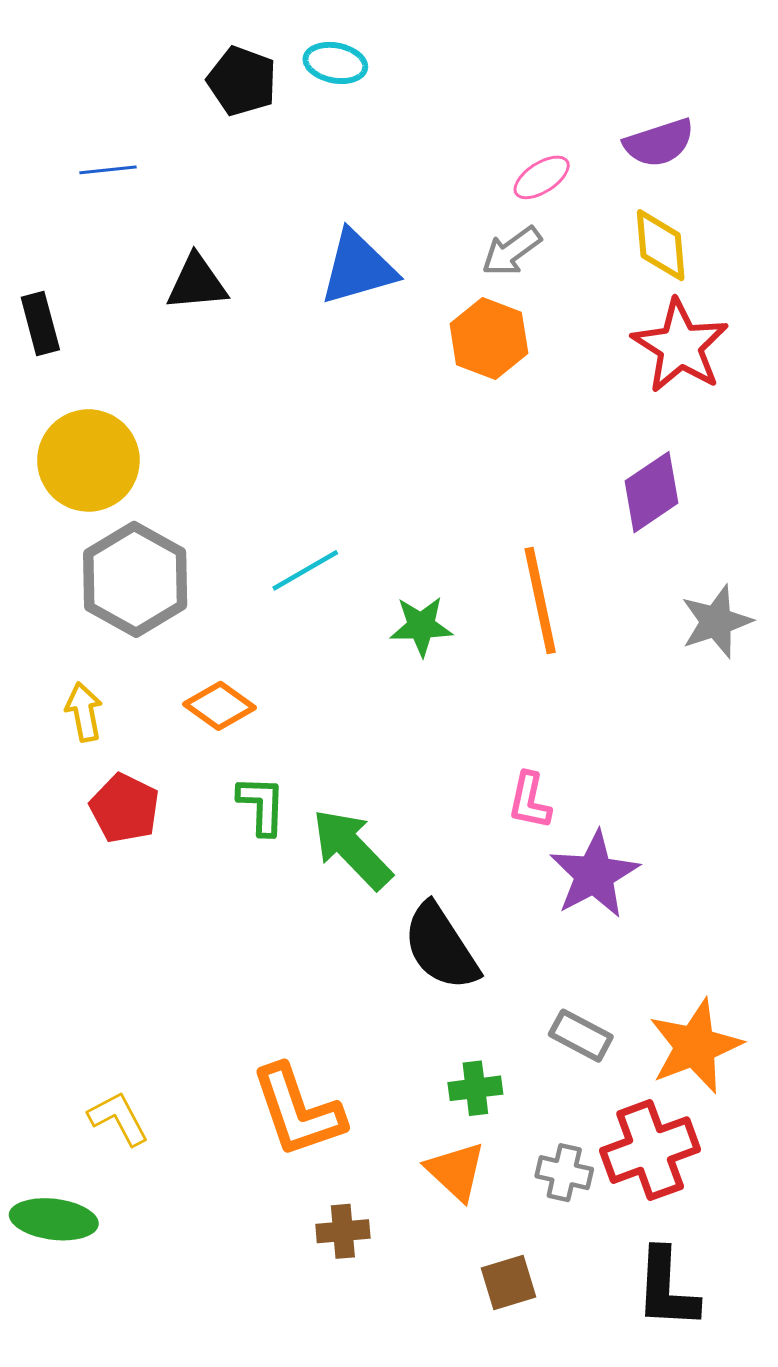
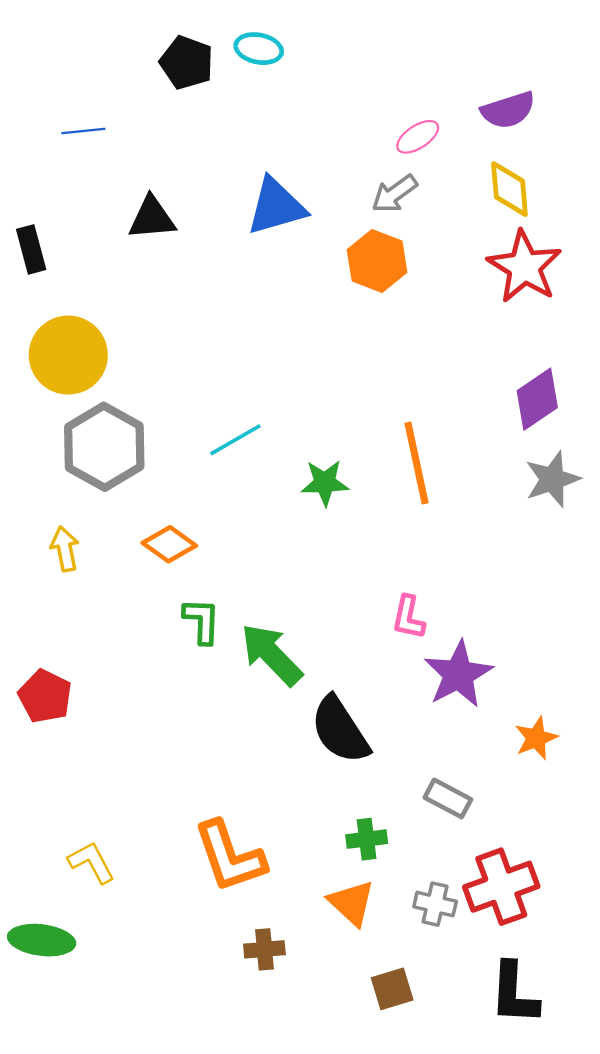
purple diamond: (652, 492) -> (537, 399), moved
red pentagon: (125, 808) -> (45, 696), moved
orange star: (695, 1046) -> (536, 738), moved, size x0.6

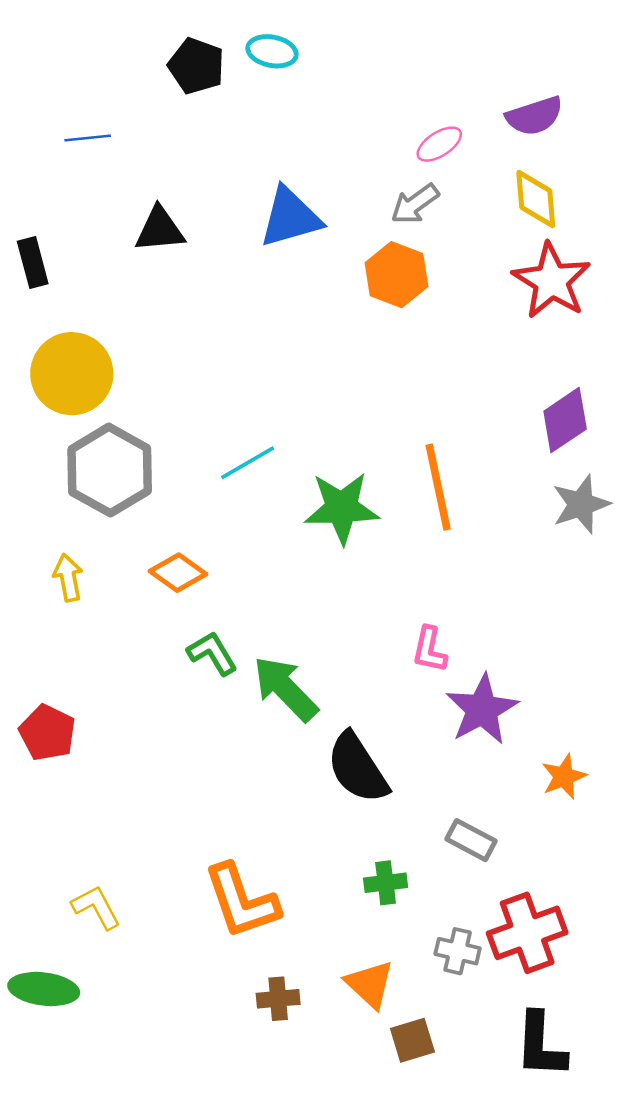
green star: (325, 483) -> (342, 508), size x1.5
green L-shape: (202, 621) -> (212, 653), turned -33
orange triangle: (352, 903) -> (370, 984), moved

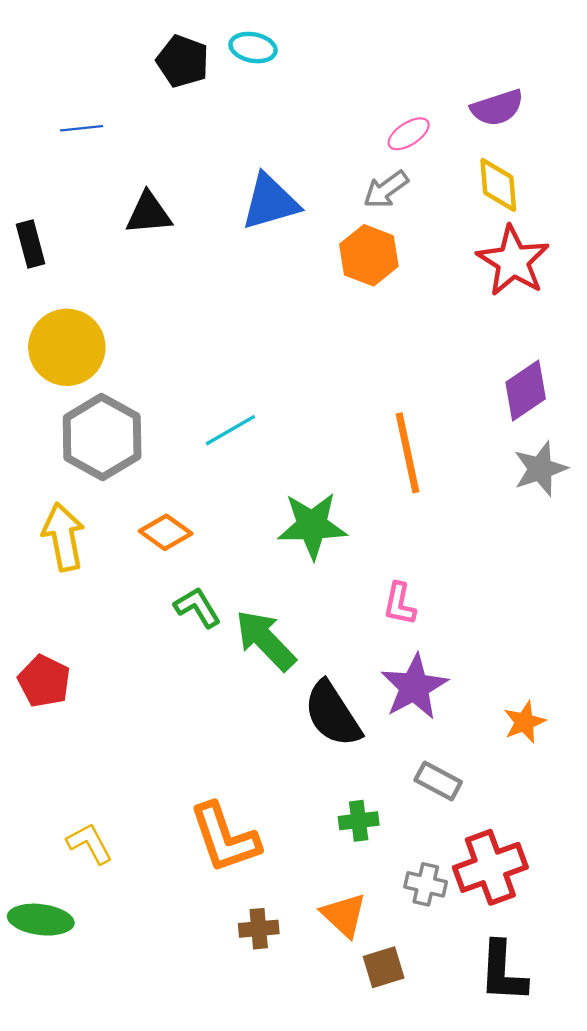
green star: (342, 508) -> (312, 526), moved
yellow arrow: (68, 578) -> (63, 537), size x1.5
purple star: (482, 709) -> (414, 687), moved

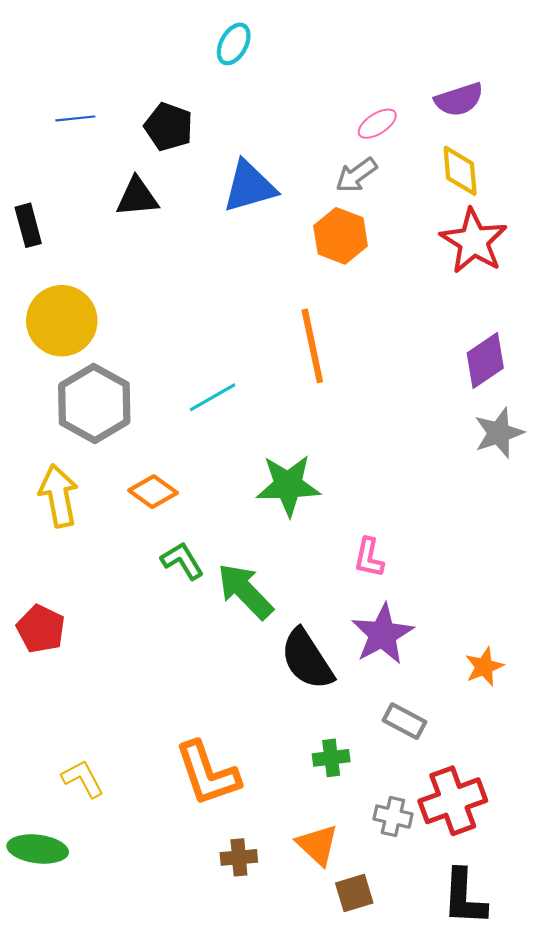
cyan ellipse: (253, 48) -> (234, 44), turned -72
black pentagon: (183, 61) -> (169, 127), moved
orange line: (407, 453) -> (312, 346), moved

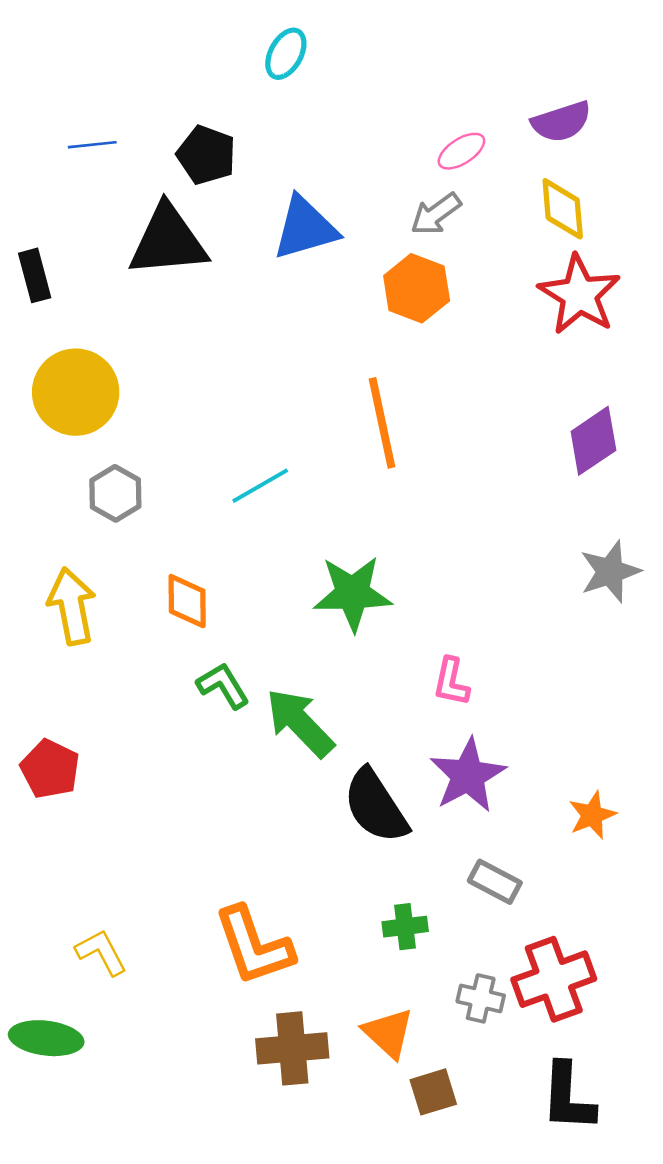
black triangle: (137, 197) -> (168, 241), size x1.5
gray hexagon: (94, 404) -> (115, 493), size x0.6
gray star: (499, 433) -> (610, 572), moved
orange diamond: (153, 492) -> (187, 601), turned 54
brown cross: (239, 857) -> (292, 1048), size x1.6

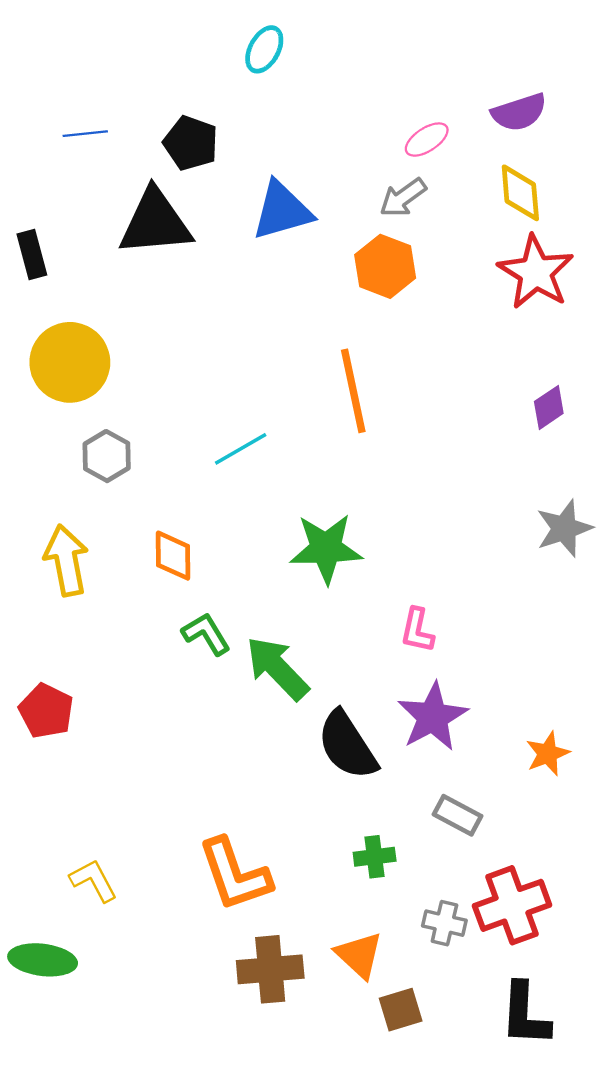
purple diamond: (593, 441) -> (549, 407), size x0.7

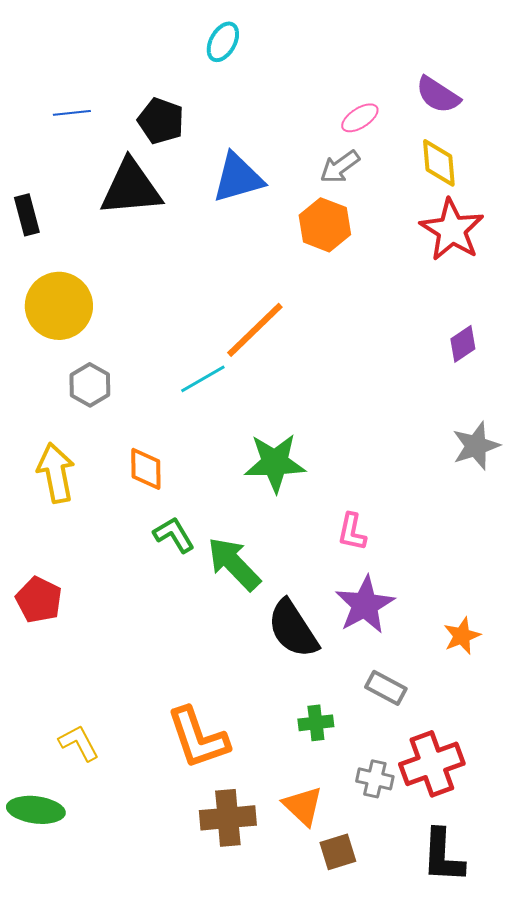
purple semicircle: (519, 112) -> (438, 95), turned 51
orange line: (353, 391) -> (255, 330), moved, turned 58

